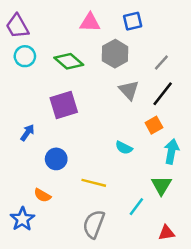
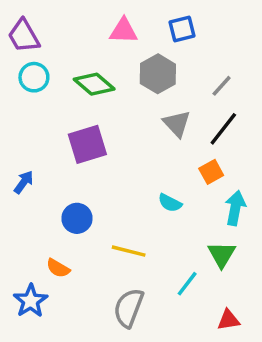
blue arrow: (27, 133) -> (24, 182), moved

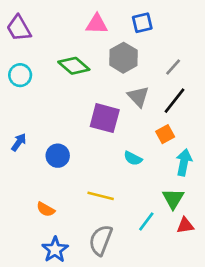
cyan circle: (34, 77) -> (20, 75), moved
purple square: (87, 144) -> (105, 118), moved, turned 32
blue circle: (77, 218) -> (58, 156), moved
blue star: (31, 301) -> (55, 250), moved
red triangle: (228, 320) -> (185, 225), moved

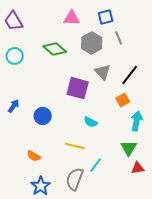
gray line: (173, 67) -> (119, 38), moved, turned -64
cyan semicircle: (133, 158) -> (91, 122), moved
cyan line: (146, 221) -> (96, 165), moved

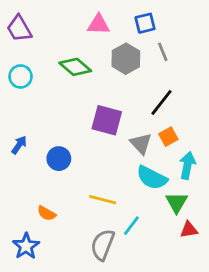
gray triangle: (103, 72) -> (141, 144), moved
black line: (130, 75) -> (161, 102), moved
cyan semicircle: (91, 122) -> (152, 178), moved, size x1.6
blue star: (41, 186) -> (26, 246), moved

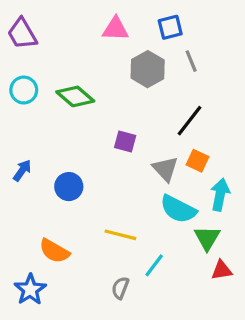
green diamond: (75, 67) -> (75, 96), moved
purple square: (107, 120) -> (125, 141), size x0.6
orange square: (168, 137) -> (198, 161), turned -36
orange semicircle: (47, 213) -> (54, 251), size x1.4
gray semicircle: (103, 245) -> (120, 288), size x0.6

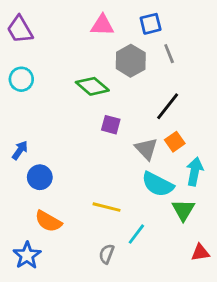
green diamond: (75, 96) -> (92, 86), moved
orange square: (198, 161) -> (175, 142), turned 30
blue circle: (69, 187) -> (40, 177), moved
red triangle: (222, 270) -> (200, 253), moved

